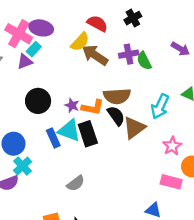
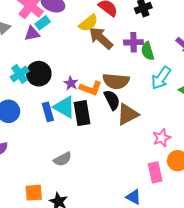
cyan arrow: (160, 106) -> (161, 78), moved
cyan cross: (22, 166) -> (20, 74), moved
pink rectangle: (171, 182) -> (155, 172), turned 54

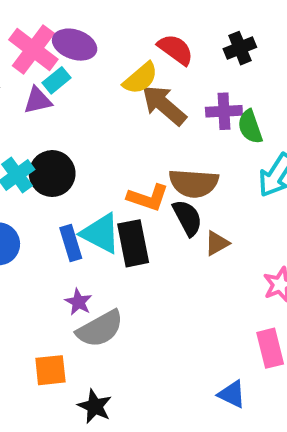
purple star: (71, 83) -> (78, 302), moved
brown triangle: (128, 114) -> (217, 243), size x0.6
gray semicircle: (63, 159) -> (100, 329), size x1.4
orange square: (34, 193) -> (50, 370), moved

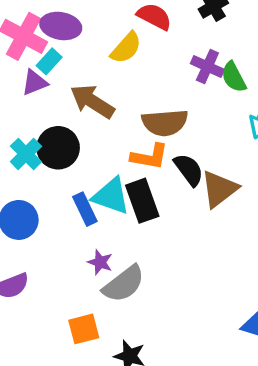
brown arrow: (164, 105) -> (92, 101), moved
purple cross: (224, 111) -> (207, 67), turned 36
brown semicircle: (194, 183) -> (165, 123), moved
brown triangle: (217, 243) -> (219, 189), size x1.6

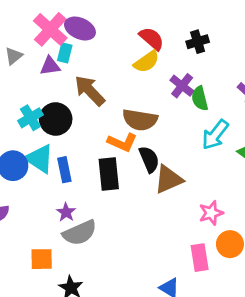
yellow semicircle: (126, 48) -> (146, 62), moved
cyan rectangle: (49, 61) -> (65, 53), turned -42
cyan triangle: (111, 196) -> (39, 159), moved

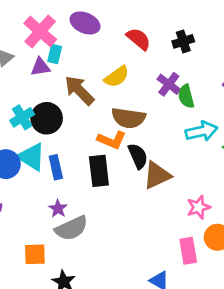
purple ellipse: (80, 29) -> (85, 23), moved
yellow semicircle: (146, 62) -> (117, 77), moved
cyan arrow: (215, 135) -> (201, 131), turned -140

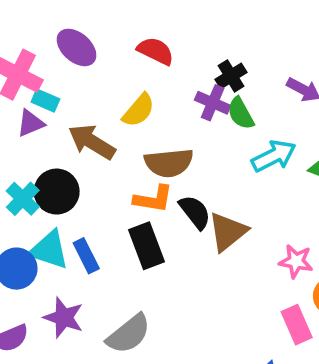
purple ellipse: (85, 23) -> (77, 47), turned 32
black cross: (183, 41) -> (231, 76), moved
cyan rectangle: (55, 54) -> (45, 101), turned -66
pink star: (199, 207) -> (296, 261), turned -30
purple star: (58, 209) -> (64, 317), moved, size x1.5

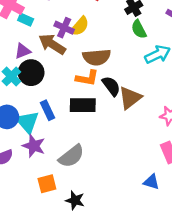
purple cross: (213, 103) -> (64, 28), moved
purple triangle: (30, 123) -> (23, 51), moved
black rectangle: (147, 246) -> (83, 105), turned -70
cyan triangle: (49, 250) -> (27, 122), moved, turned 30

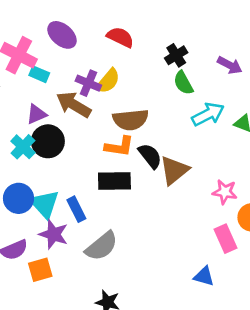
blue rectangle: (48, 110) -> (76, 209), moved
orange square: (47, 184) -> (40, 270), moved

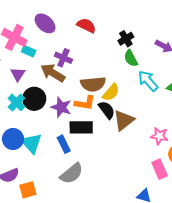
yellow semicircle: (108, 81) -> (111, 92), moved
purple triangle: (36, 114) -> (18, 74), moved, turned -35
cyan arrow: (208, 114) -> (148, 81), turned -105
blue rectangle: (76, 209) -> (64, 144), moved
purple star: (54, 234) -> (61, 107), moved

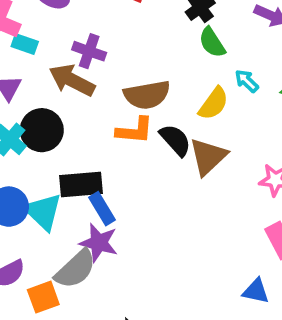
cyan arrow: (148, 81) -> (247, 81), size x0.6
yellow semicircle: (111, 92) -> (214, 104), moved
purple star: (61, 107) -> (99, 243), moved
black rectangle: (81, 127) -> (81, 185), moved
gray semicircle: (72, 174) -> (75, 269), moved

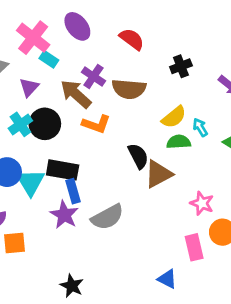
green semicircle: (212, 43) -> (179, 142), moved, turned 105
brown semicircle: (147, 95) -> (129, 89), moved
yellow semicircle: (214, 104) -> (174, 117), moved
orange L-shape: (135, 130) -> (96, 124), moved
gray semicircle: (75, 269) -> (107, 217), moved

